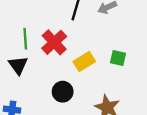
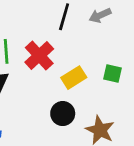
black circle: (63, 92) -> (63, 114), moved

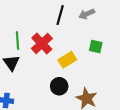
green square: (112, 73) -> (96, 47), moved

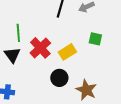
red cross: (42, 44) -> (40, 48), moved

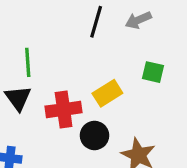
red cross: (40, 48) -> (64, 109), moved, turned 35

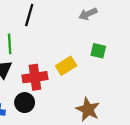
black line: (96, 22) -> (29, 15), moved
black circle: (94, 135) -> (25, 103), moved

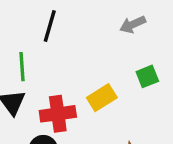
green square: (98, 51) -> (147, 76), turned -35

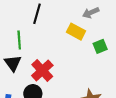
yellow rectangle: (102, 98) -> (76, 32), moved, turned 60
red cross: (58, 114) -> (42, 71), turned -35

